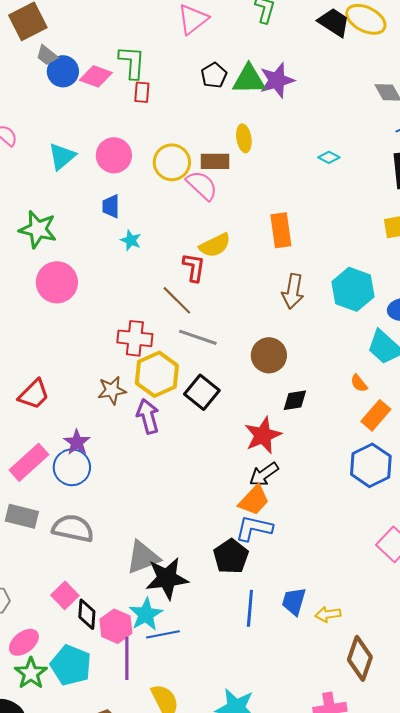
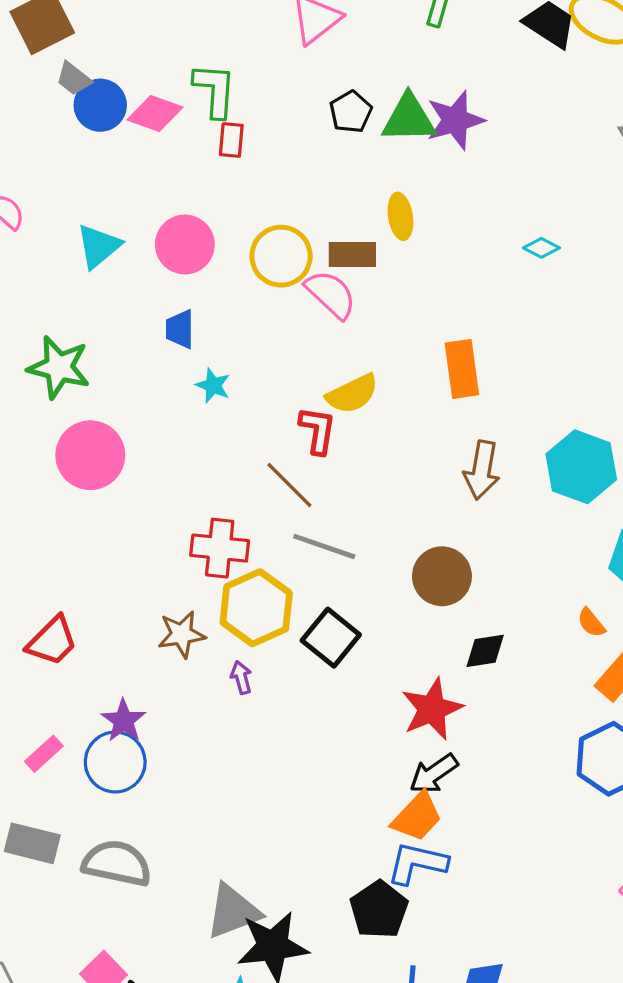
purple arrow: (148, 416) -> (241, 677), size x0.6
pink rectangle: (29, 462) -> (44, 754), size x0.6

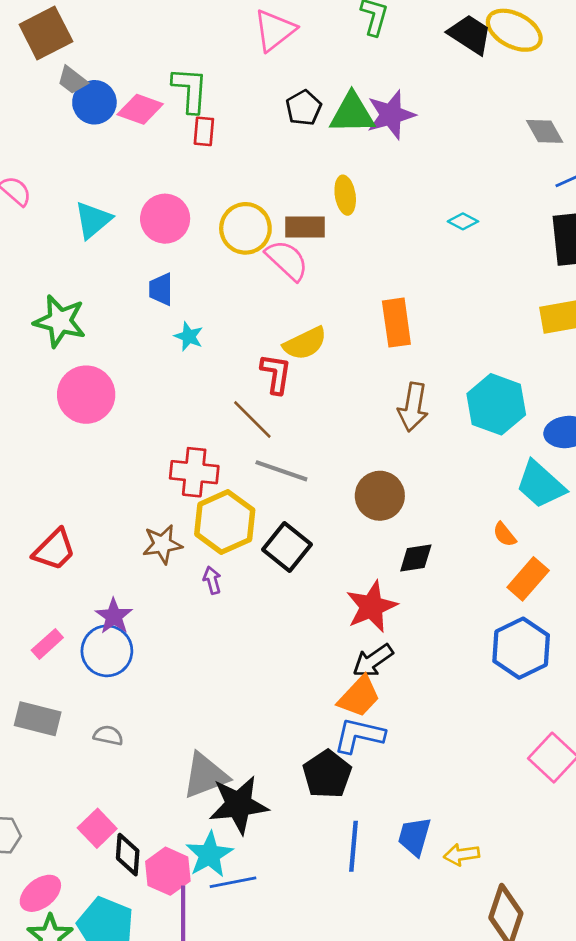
gray semicircle: (117, 863) -> (108, 735), size x0.5

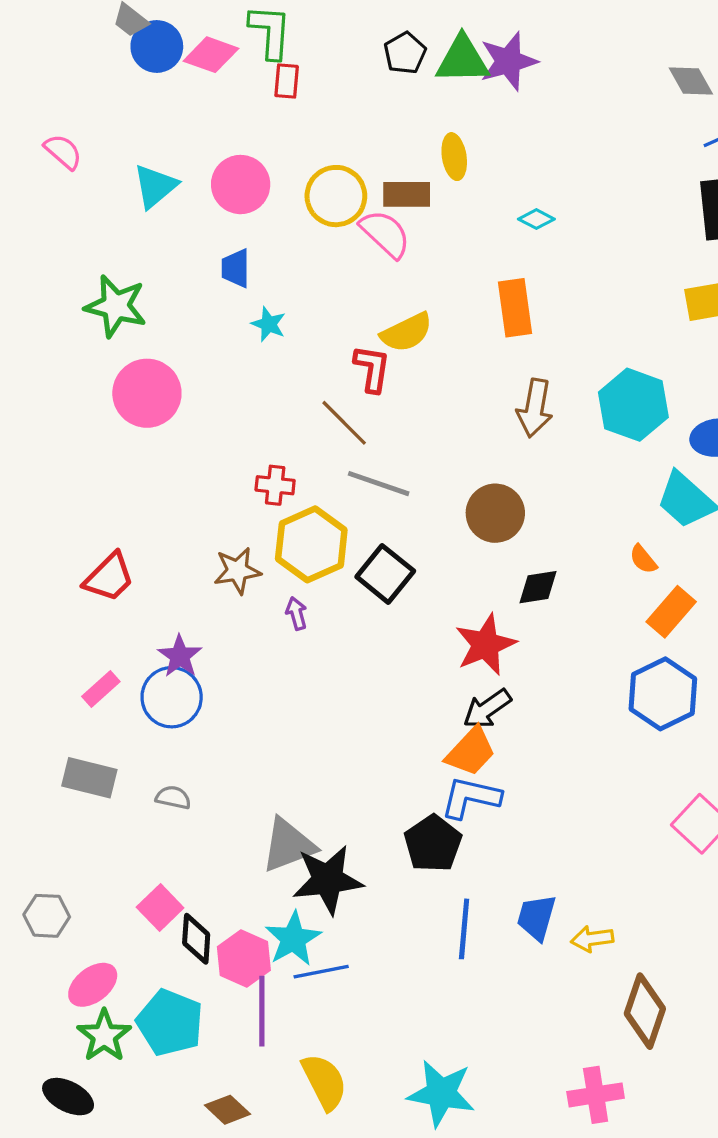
cyan diamond: (463, 221) -> (536, 219), moved
red cross: (194, 472) -> (275, 485), size x0.7

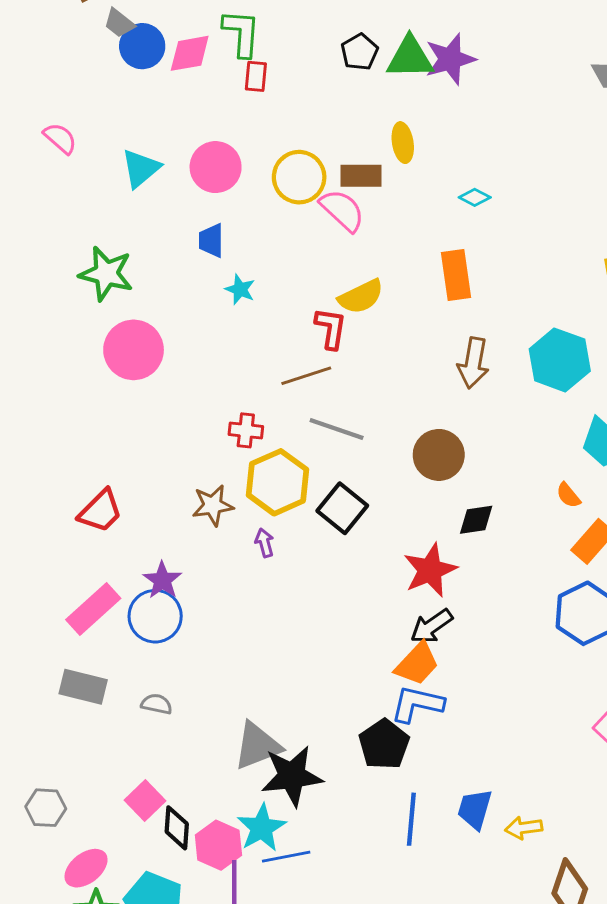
pink diamond: (211, 55) -> (190, 53), turned -30
brown line: (344, 423) -> (306, 376), turned -63
pink rectangle: (101, 689) -> (93, 609), size x1.6

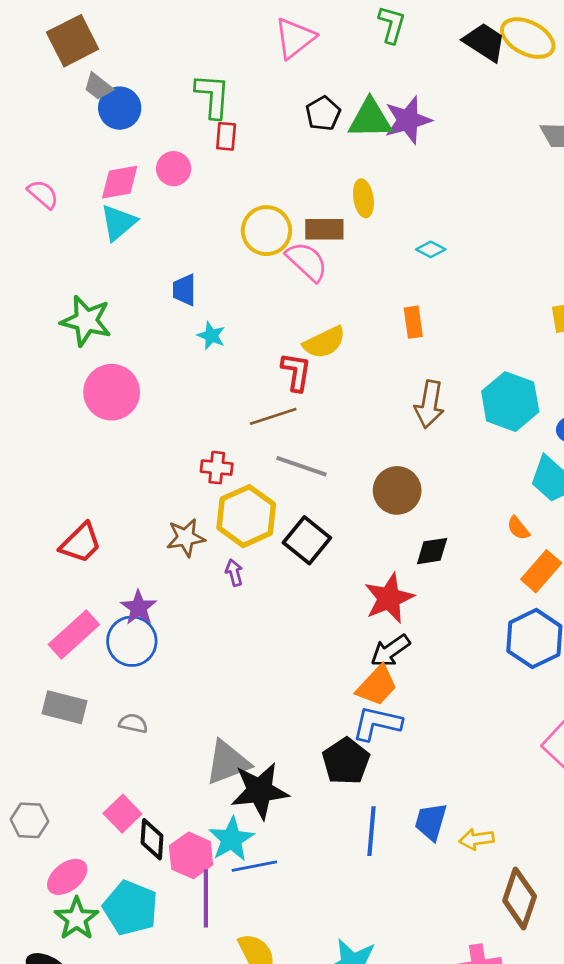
pink diamond: (190, 53) -> (120, 182), moved
pink circle: (216, 167) -> (174, 169), moved, size x0.7
orange rectangle: (456, 275) -> (413, 322), size x0.7

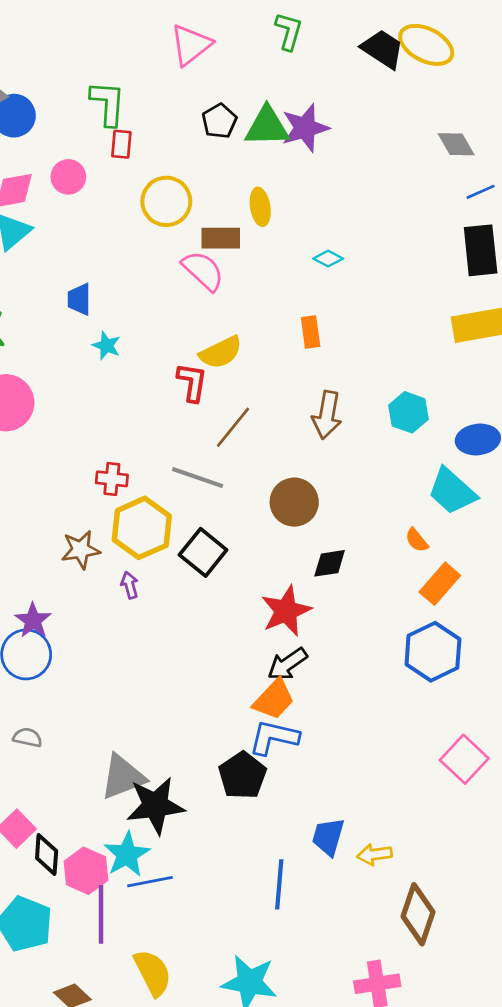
yellow circle: (266, 231) -> (166, 201), moved
cyan hexagon: (510, 402) -> (408, 412), size x0.7
brown line: (273, 416) -> (233, 427), moved, turned -33
blue line: (372, 831) -> (279, 884), moved

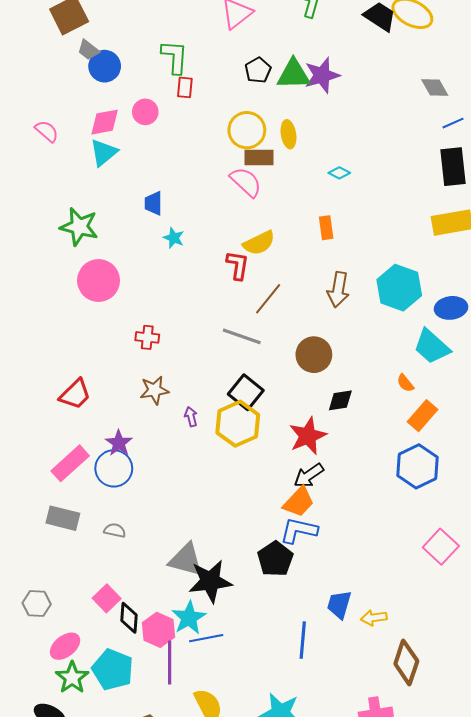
yellow circle: (166, 201) -> (247, 130), moved
cyan hexagon: (408, 412) -> (399, 288), size x1.5
red cross: (112, 479) -> (147, 337), moved
yellow hexagon: (142, 528) -> (238, 424), moved
gray triangle: (123, 777) -> (186, 560), turned 36

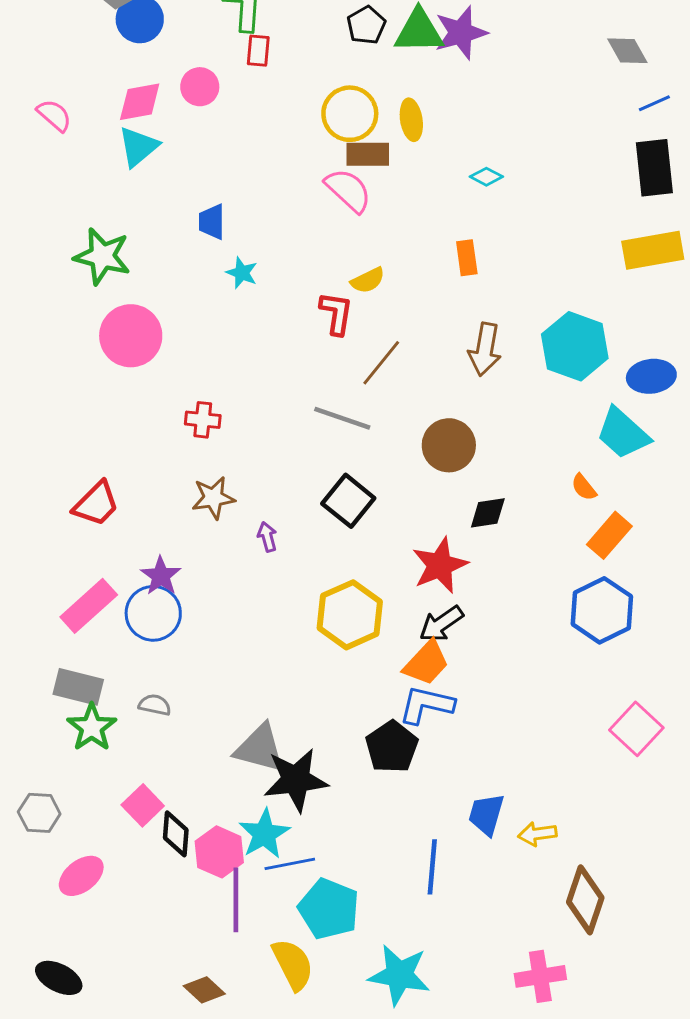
yellow semicircle: (259, 243) -> (368, 280), size x0.7
yellow hexagon: (238, 424) -> (350, 615), moved
cyan pentagon: (113, 670) -> (329, 909), moved
green star: (72, 678) -> (92, 727), moved

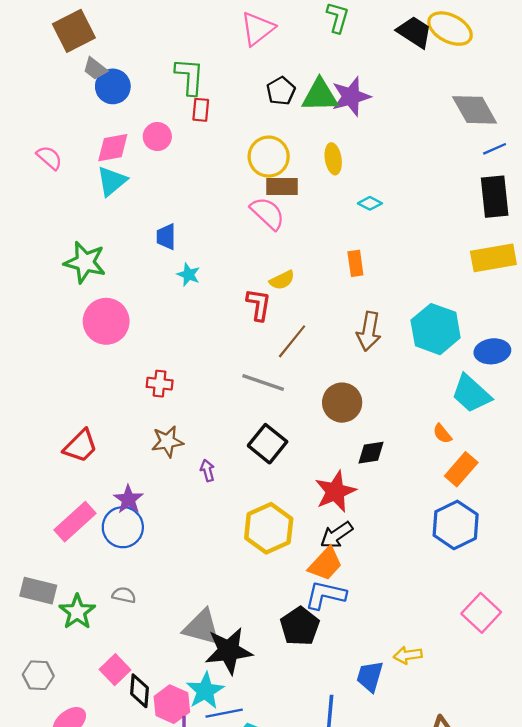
gray diamond: (627, 51) -> (475, 110), size x1.5
yellow ellipse: (411, 120) -> (333, 159), moved
gray rectangle: (78, 687) -> (38, 591), moved
yellow arrow: (537, 834) -> (408, 655), moved

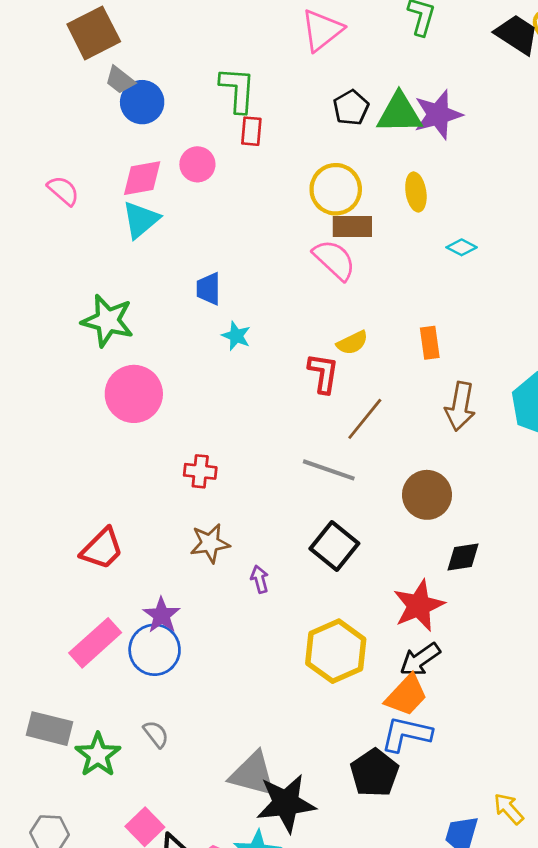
orange rectangle: (355, 263) -> (430, 343), moved
gray semicircle: (124, 595) -> (156, 734), turned 40
yellow arrow: (408, 655) -> (509, 809), turned 56

